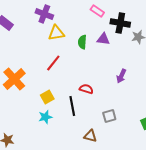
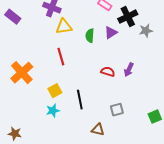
black cross: (120, 23) -> (128, 17), turned -36
purple triangle: (103, 39) -> (111, 33), turned -40
red line: (53, 63) -> (61, 57), turned -54
red semicircle: (86, 89) -> (108, 72), moved

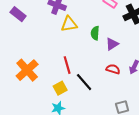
purple triangle: (111, 33) -> (112, 44), moved
red line: (61, 57) -> (67, 65), moved
black line: (80, 100) -> (84, 82), moved, turned -30

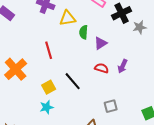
yellow triangle: (69, 24) -> (68, 18), moved
red line: (67, 65) -> (49, 50), moved

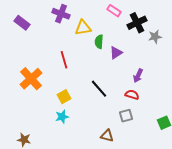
red semicircle: (102, 68) -> (132, 95), moved
black line: (73, 81) -> (99, 89), moved

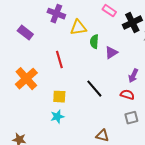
purple rectangle: (22, 23) -> (25, 33), moved
yellow square: (64, 97) -> (59, 97), turned 32
gray square: (126, 116) -> (131, 118), moved

